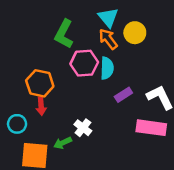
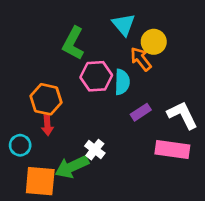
orange arrow: (108, 39) -> (141, 59), moved
green arrow: (63, 143) -> (72, 167), size x1.6

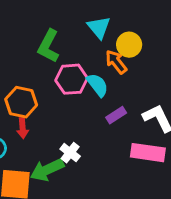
cyan semicircle: (122, 82) -> (97, 85), turned -40

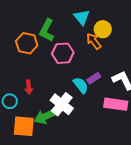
cyan semicircle: (97, 85) -> (81, 85), moved
orange hexagon: (21, 102) -> (27, 43), moved
white cross: (70, 153) -> (62, 104), size x1.6

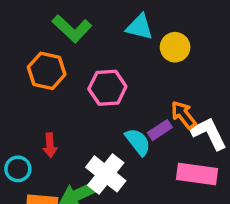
cyan triangle: (82, 17) -> (140, 27), turned -36
green L-shape: (47, 30) -> (72, 29), moved, turned -75
orange arrow: (94, 41) -> (184, 115), moved

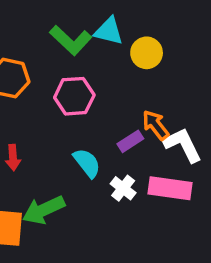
green L-shape: (72, 29) -> (71, 40), moved
cyan semicircle: (138, 142) -> (87, 163), moved
white cross: (106, 174) -> (123, 188), moved, size x0.6

